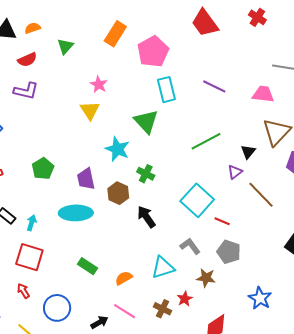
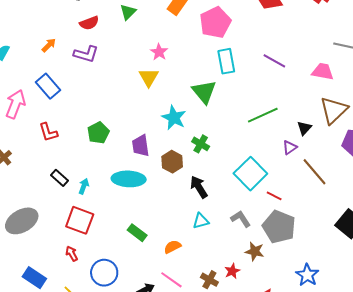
gray pentagon: (229, 252) -> (279, 227), size x1.4
cyan triangle: (163, 268) -> (201, 221), moved, size x0.7

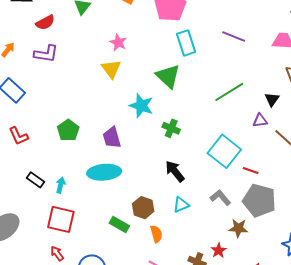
purple triangle: (290, 147) -> (260, 120), turned 35
brown hexagon: (172, 162) -> (143, 208), moved
orange semicircle: (172, 247) -> (156, 234), turned 108

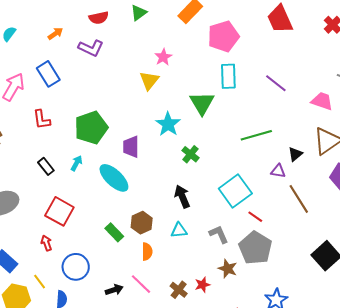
green pentagon: (68, 130) -> (91, 128), size x1.5
cyan ellipse: (104, 172) -> (114, 178), turned 32
cyan arrow: (61, 185) -> (77, 163), moved

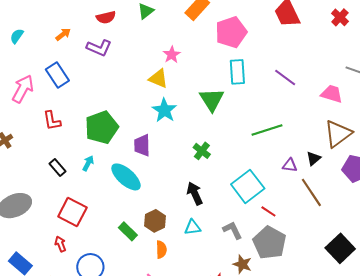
yellow triangle: (149, 81) -> (158, 79), turned -45
cyan star: (168, 124) -> (164, 110), moved
black triangle: (295, 154) -> (314, 158), moved

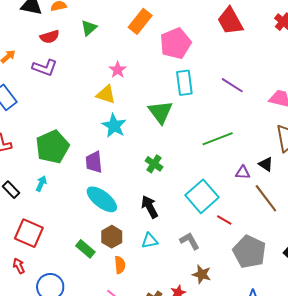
black triangle: (314, 158) -> (266, 164), turned -42
cyan ellipse: (126, 177) -> (102, 199), moved
gray pentagon: (269, 243) -> (249, 252), moved

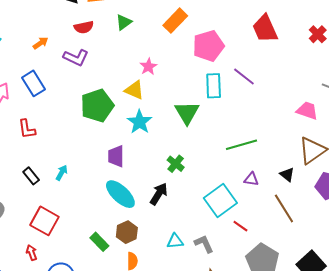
purple line: (232, 85) -> (244, 76), moved
green pentagon: (52, 147) -> (97, 106), moved
purple triangle: (243, 173) -> (251, 179), moved
black arrow: (150, 207) -> (159, 194), moved, turned 55
cyan triangle: (150, 241) -> (175, 241), moved

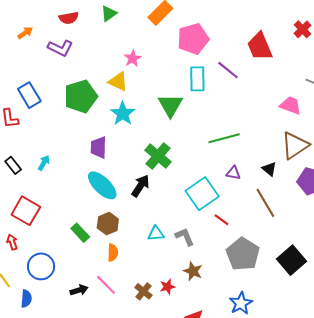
red trapezoid: (265, 29) -> (260, 46), moved
blue rectangle: (33, 83) -> (29, 95), moved
green cross: (176, 164) -> (158, 156), size x1.5

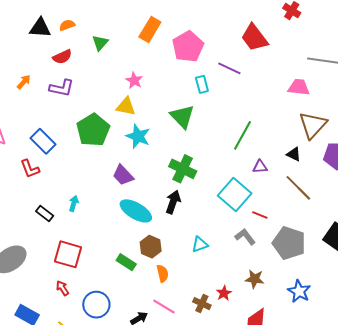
cyan rectangle: (197, 79) -> (202, 84), size x0.7
green line: (224, 138) -> (243, 135), turned -32
purple trapezoid: (99, 147) -> (123, 175), turned -30
gray L-shape: (185, 237) -> (245, 237), moved
brown star: (193, 271) -> (255, 279), moved

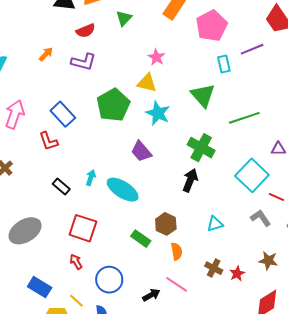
purple line: (229, 68) -> (252, 49), turned -50
green line: (243, 135) -> (244, 118), moved, turned 40
cyan ellipse: (136, 211) -> (123, 190), moved
brown cross: (202, 304) -> (214, 268), moved

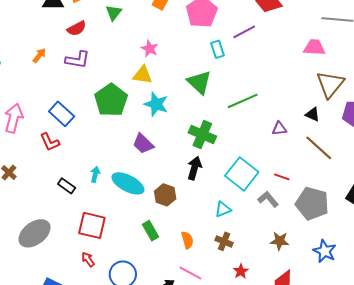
cyan square: (252, 175) -> (242, 174), moved
brown hexagon: (166, 224) -> (165, 195), moved
green rectangle: (141, 239) -> (150, 231), turned 30
brown cross: (214, 268) -> (224, 241), moved
red star: (237, 274) -> (241, 271), moved

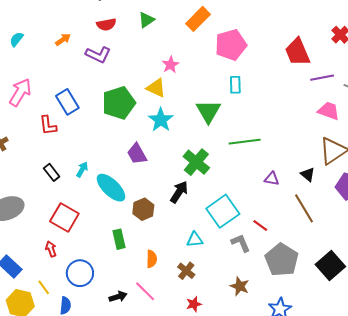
purple line: (244, 32) -> (322, 78), moved

